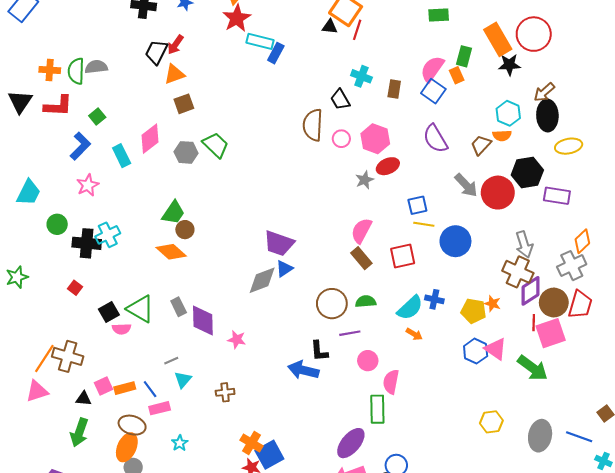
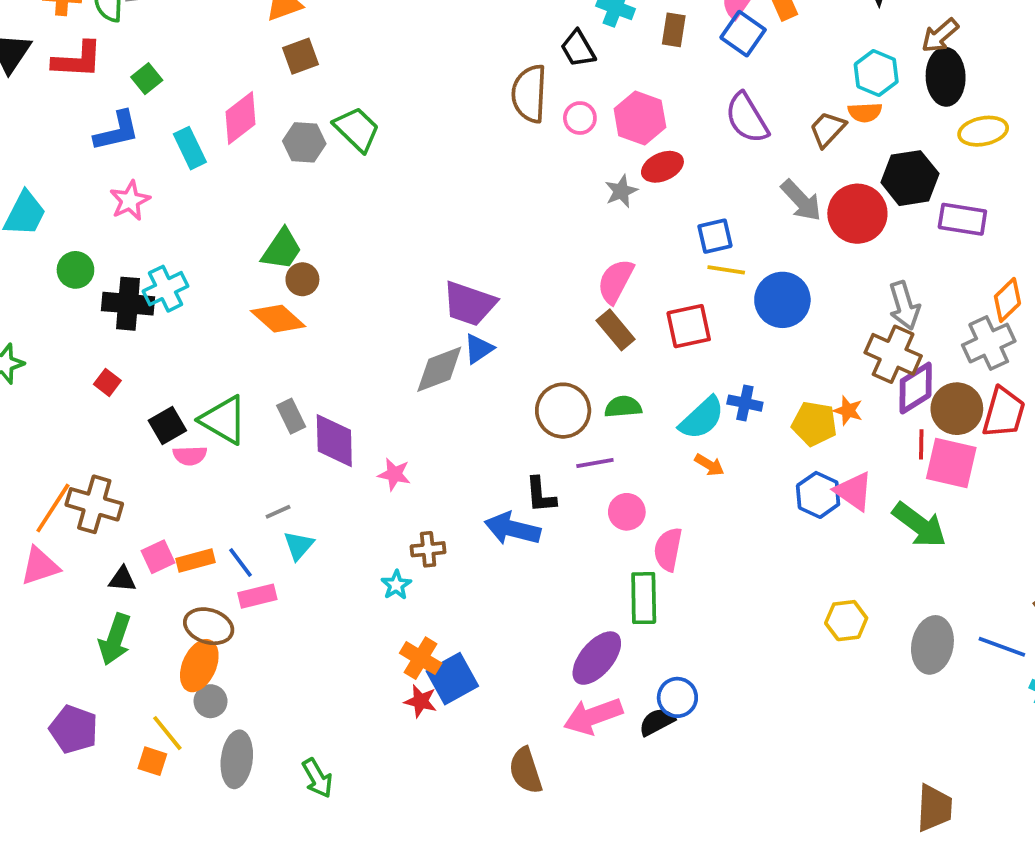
blue L-shape: (80, 146) -> (117, 131), turned 32
pink square: (551, 333) -> (951, 463), turned 32
brown cross: (225, 392) -> (428, 549), moved
cyan star: (180, 443) -> (396, 585), moved

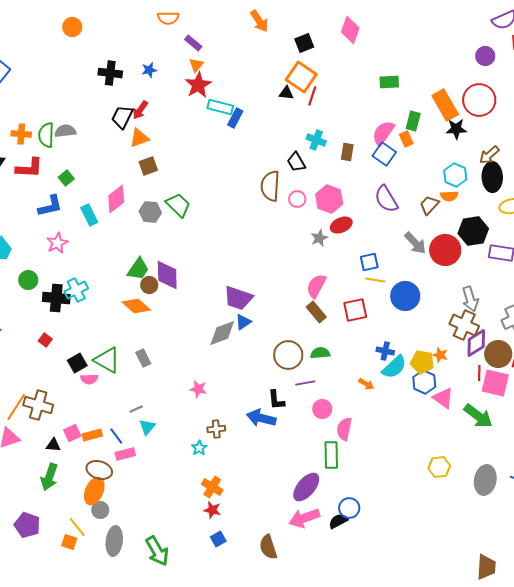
cyan semicircle: (702, 418) -> (394, 367), moved
purple diamond: (334, 441) -> (167, 275), moved
blue hexagon: (818, 495) -> (424, 382), moved
blue square: (452, 679) -> (218, 539), moved, size x0.6
green arrow: (317, 778) -> (157, 551), size x1.4

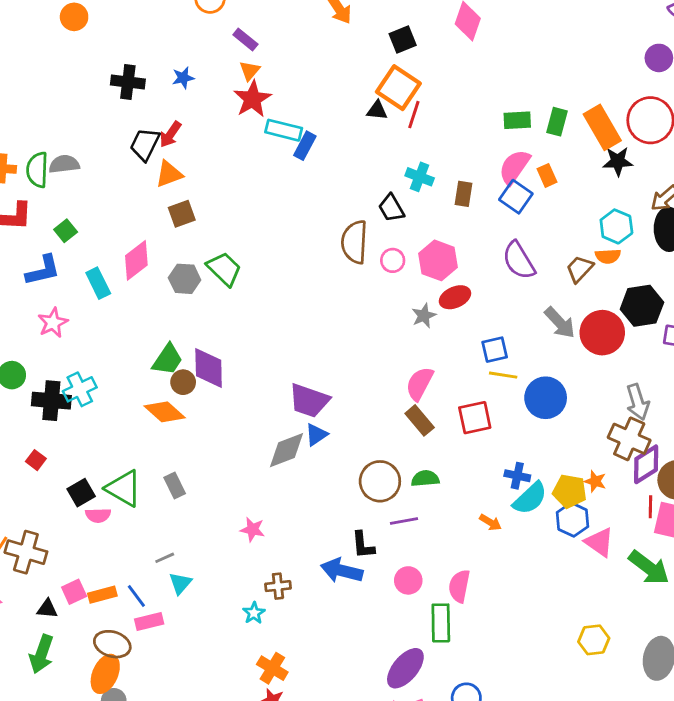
green rectangle: (389, 82) -> (517, 120), moved
green rectangle: (413, 121) -> (557, 122), moved
pink circle: (322, 409) -> (408, 580), moved

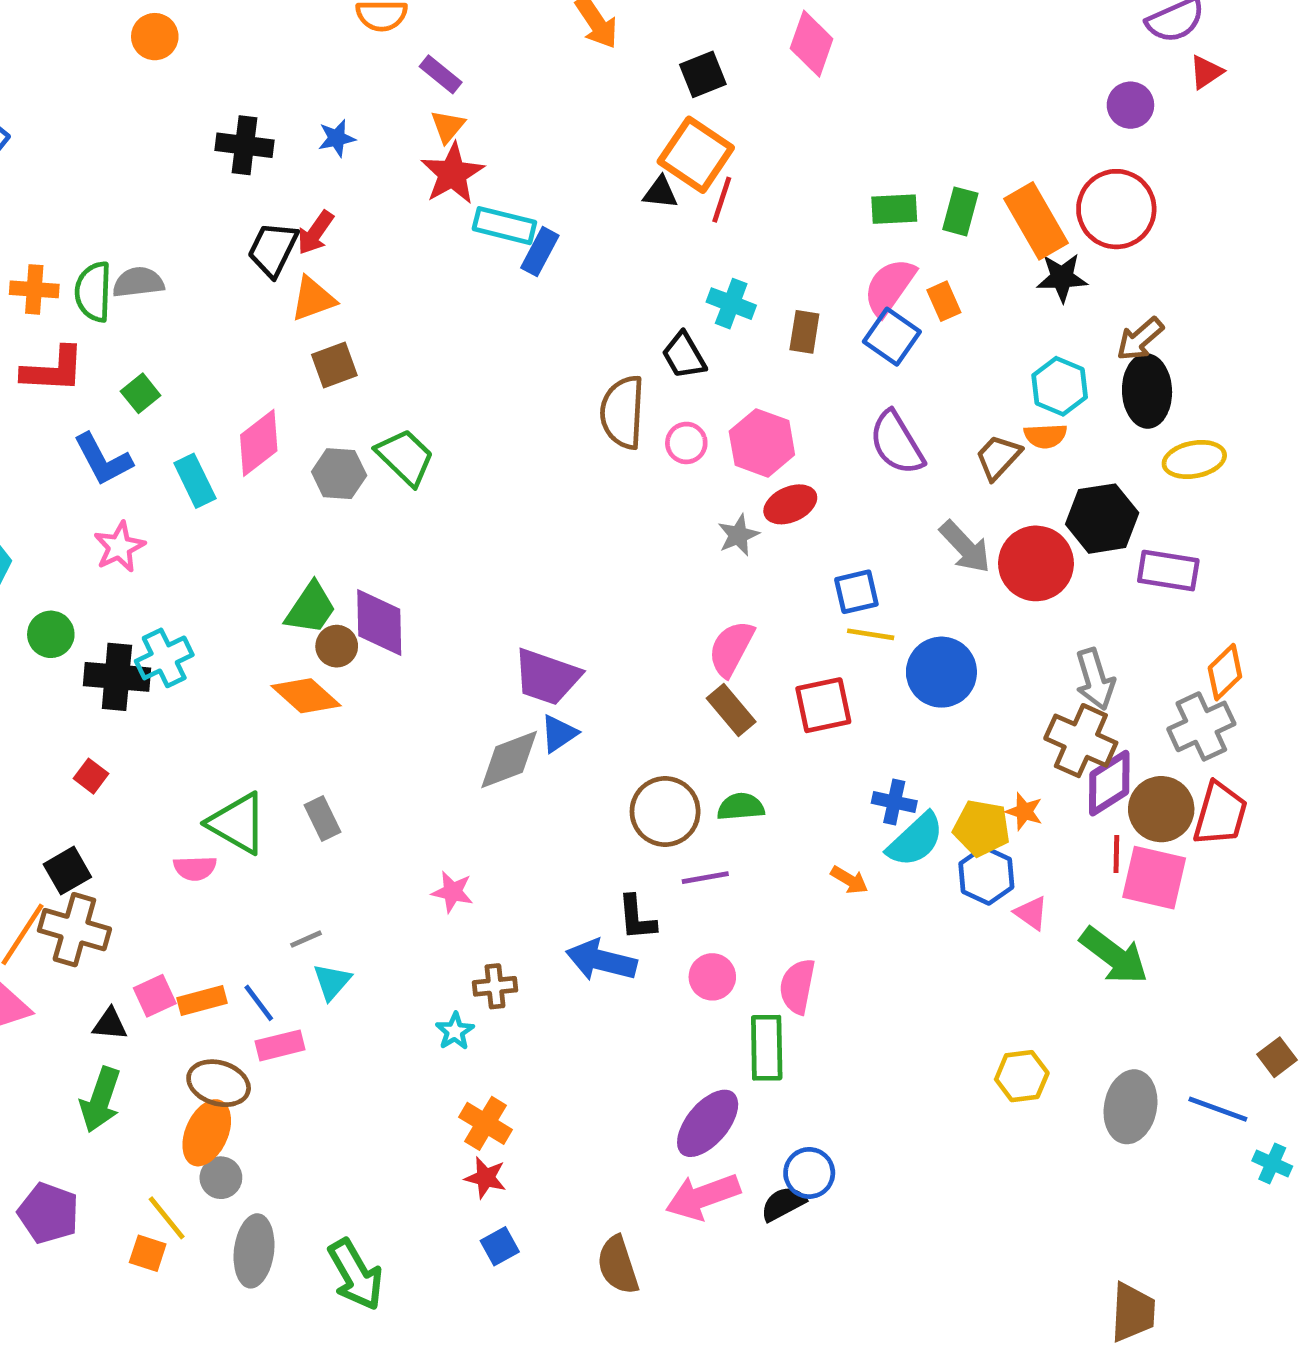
blue L-shape: (43, 270) -> (103, 459), turned 75
black square: (81, 493) -> (67, 871), moved
pink triangle: (599, 542) -> (1031, 913), size x0.7

